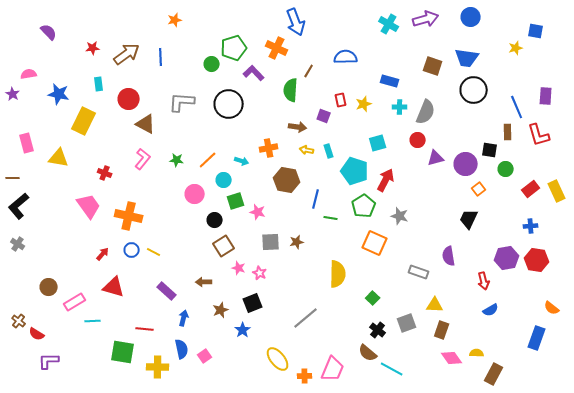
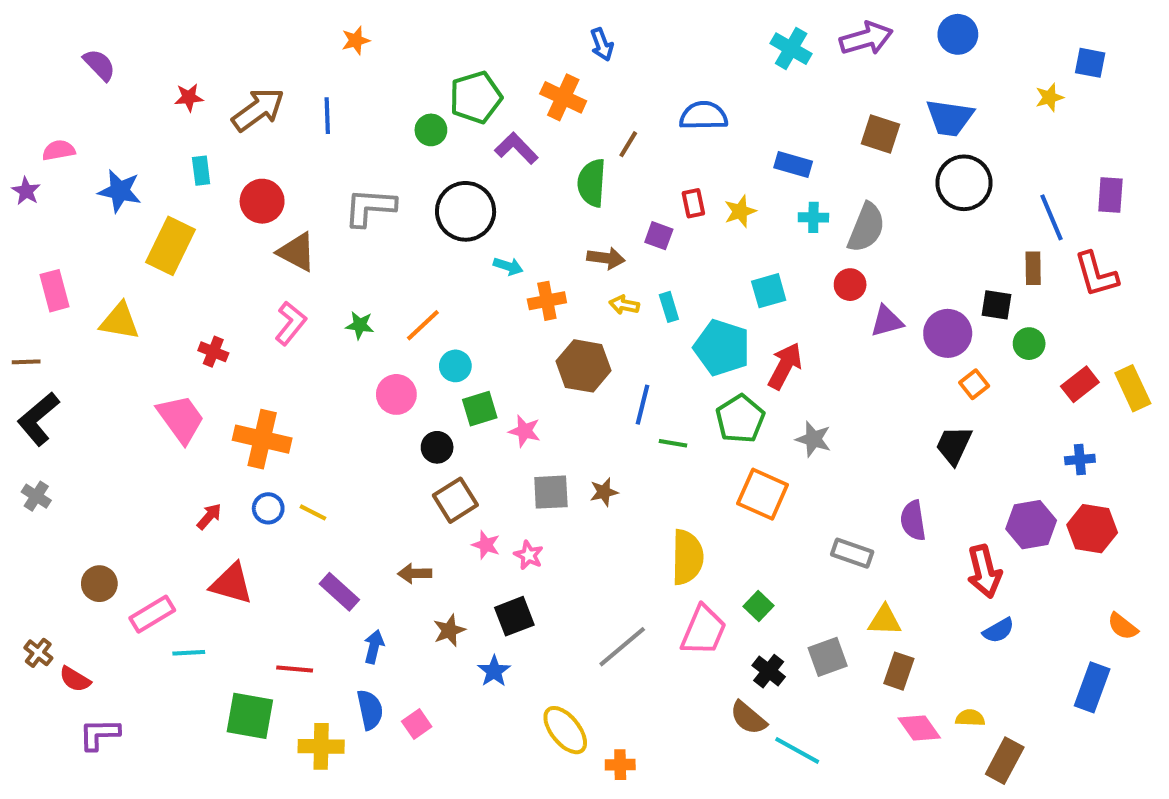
blue arrow: (296, 22) -> (602, 44), size x0.6
cyan arrow: (242, 161) -> (508, 266), moved
red arrow: (484, 281) -> (984, 571), size x1.4
pink trapezoid: (333, 369) -> (704, 630), moved

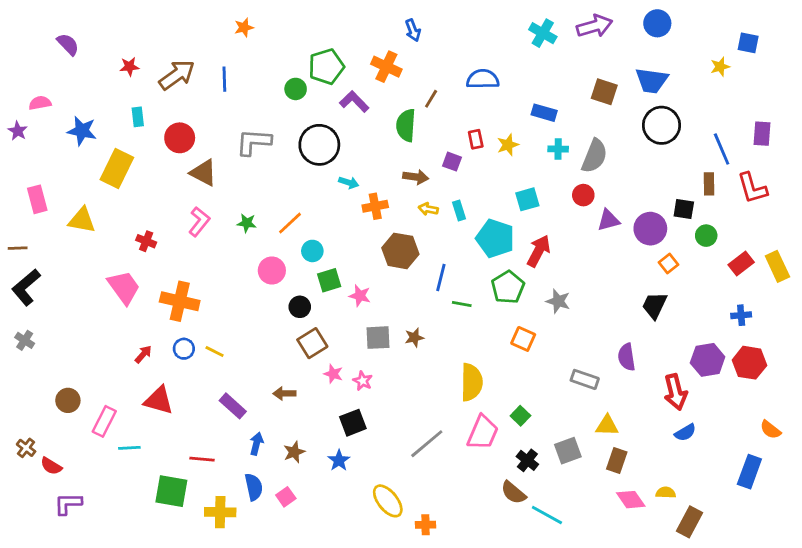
orange square: (763, 494) -> (523, 339), size x0.7
pink rectangle: (152, 614) -> (104, 421), turned -32
brown star: (449, 630) -> (294, 452), moved

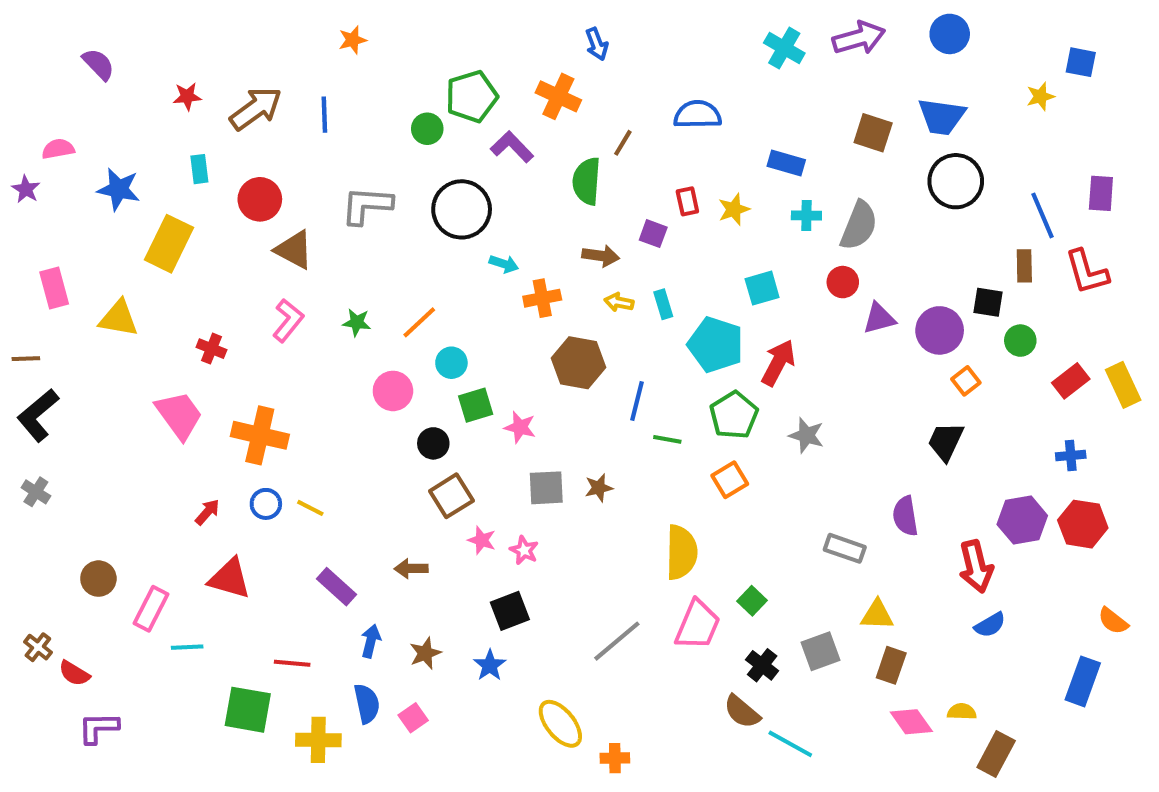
orange square: (523, 339) -> (730, 480), moved, turned 35

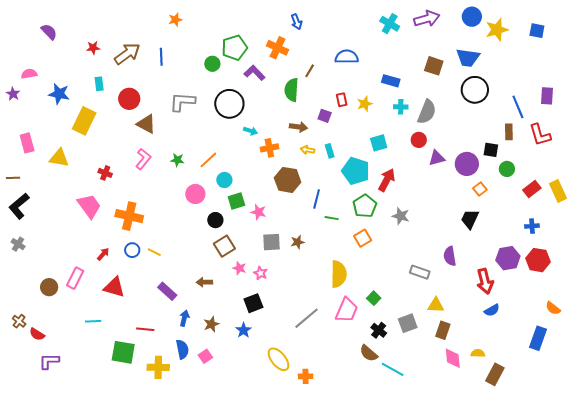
yellow star: (1040, 96) -> (497, 30), moved, size x1.6
pink rectangle: (151, 609) -> (75, 278), moved
pink diamond: (911, 722) -> (453, 358), turned 30

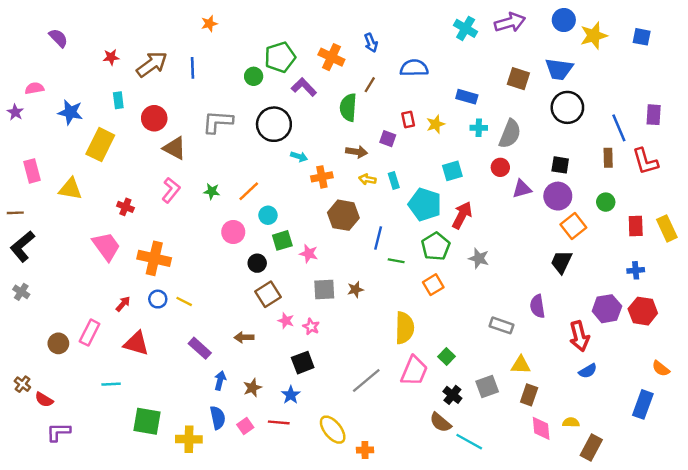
blue arrow: (297, 22) -> (371, 43), moved
black square: (491, 150) -> (560, 165), moved
orange square: (480, 189) -> (573, 226), size x1.5
red rectangle: (532, 189) -> (636, 226), turned -54
red line: (145, 329) -> (279, 422), moved

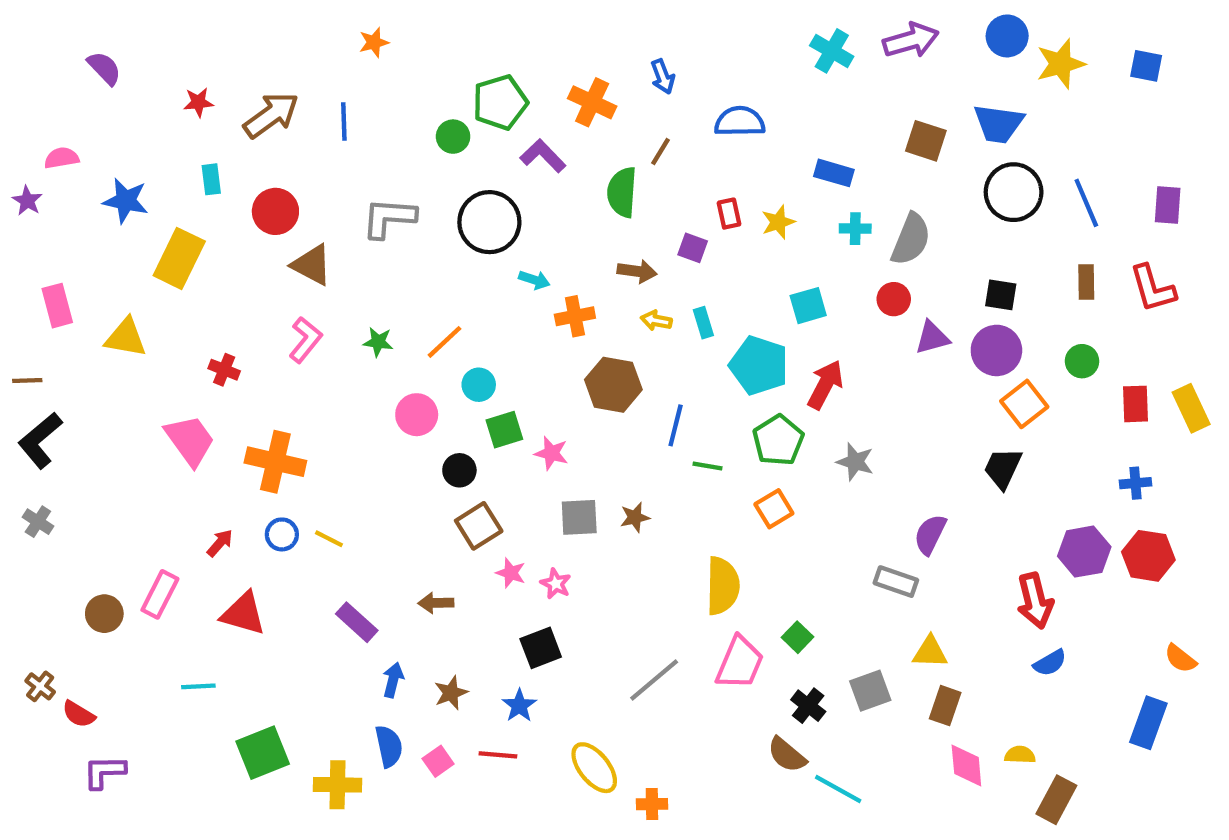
blue line: (619, 128) -> (1086, 203), moved
purple semicircle: (537, 306) -> (930, 534), moved, turned 35
green square: (147, 421) -> (263, 753), turned -32

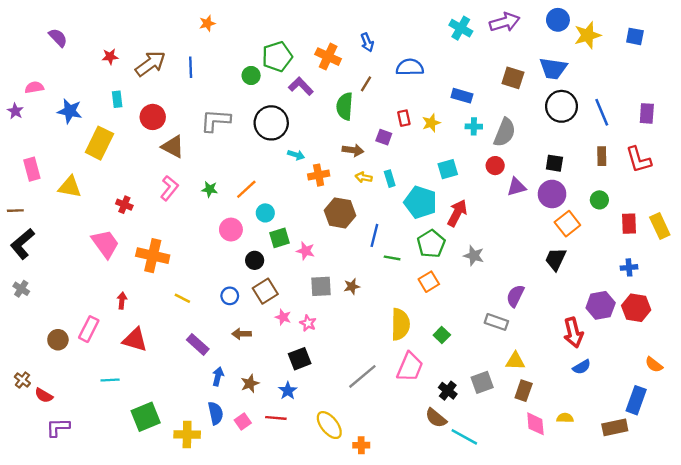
blue circle: (282, 534) -> (230, 296), moved
red arrow: (220, 543) -> (122, 301), turned -35
green square: (797, 637) -> (442, 335), moved
brown rectangle: (1056, 800) -> (615, 427), moved, turned 50

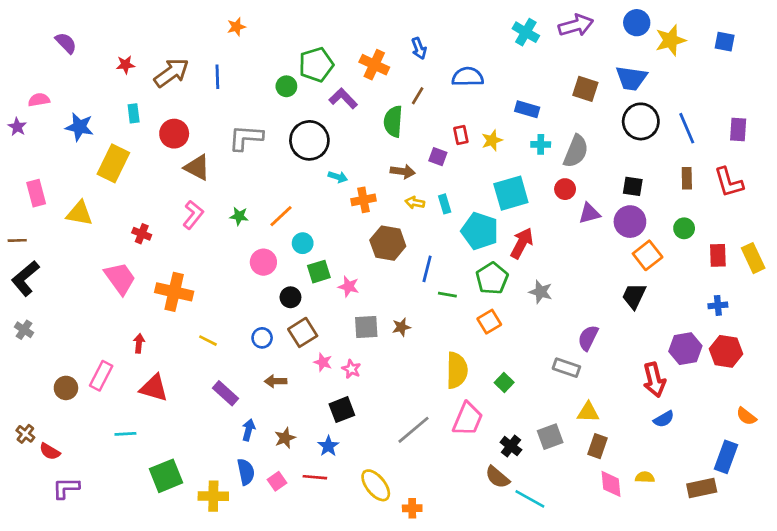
cyan square: (448, 169) -> (511, 193), size x1.5

